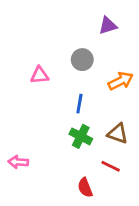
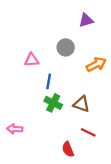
blue line: (79, 104) -> (49, 81), moved
brown triangle: (118, 134) -> (81, 104), moved
green cross: (81, 136) -> (53, 103), moved

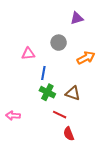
red line: (88, 132) -> (60, 115), moved
red semicircle: (68, 149) -> (69, 134), moved

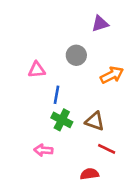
red line: (60, 115) -> (107, 149), moved
pink arrow: (13, 116) -> (43, 150), moved
red semicircle: (69, 134) -> (89, 174), turned 104

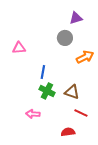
gray circle: (76, 55) -> (65, 38), moved
pink triangle: (37, 70) -> (19, 48), moved

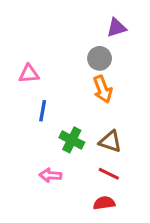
orange arrow: (85, 57) -> (103, 89), moved, turned 96
blue line: (43, 72) -> (43, 111), moved
red line: (81, 113) -> (109, 174), moved

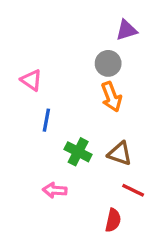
pink triangle: (29, 74) -> (31, 80), turned 40
red line: (109, 174) -> (133, 190), moved
red semicircle: (104, 203) -> (113, 220), turned 110

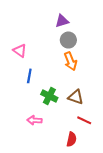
purple triangle: (126, 30) -> (62, 21), moved

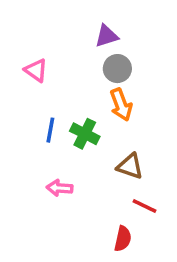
pink triangle: (20, 51) -> (36, 70), moved
green cross: (49, 96) -> (85, 134), moved
pink arrow: (35, 120) -> (59, 188), moved

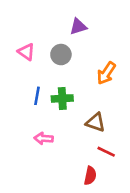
gray circle: (117, 69) -> (61, 55), moved
orange arrow: (121, 105) -> (106, 73), moved, turned 55
green cross: (85, 134) -> (62, 98), turned -30

